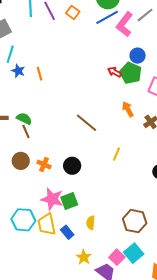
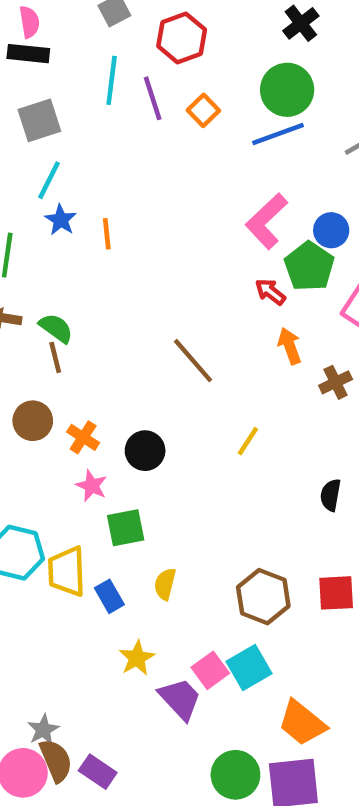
pink L-shape: (125, 24) -> (266, 221), moved
red arrow: (114, 72) -> (270, 292), moved
pink star: (52, 199) -> (92, 486), moved, size x0.6

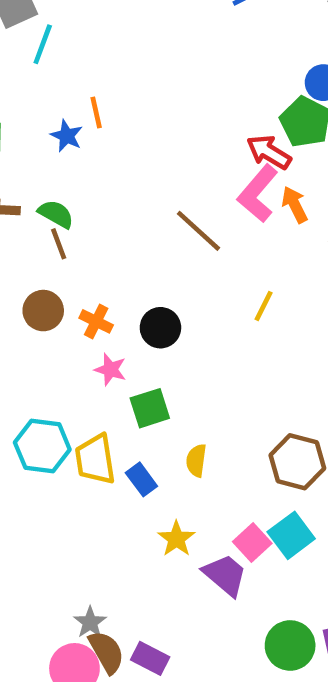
cyan line: (49, 180) -> (43, 44), moved
blue star: (61, 220) -> (67, 136), moved
pink L-shape: (266, 221) -> (258, 194), moved
red arrow: (270, 292) -> (269, 152), size x1.4

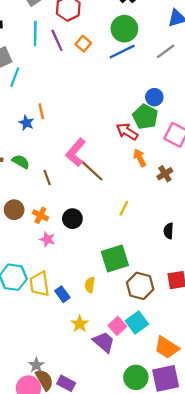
pink L-shape: (258, 194) -> (76, 152), moved
brown line: (59, 244) -> (47, 178), moved
green square: (150, 408) -> (115, 259), moved, size x1.4

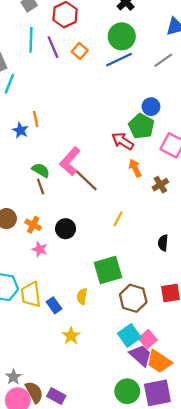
green semicircle: (21, 162) -> (41, 170), moved
pink square: (117, 326) -> (148, 339), moved
purple trapezoid: (104, 342) -> (141, 355), moved
gray star: (36, 365) -> (13, 377), moved

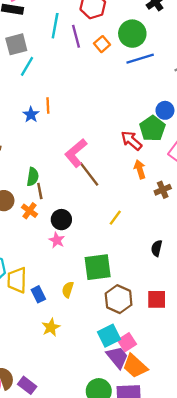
green circle: (122, 36) -> (132, 34), moved
green semicircle: (41, 170) -> (33, 177), moved, turned 60
brown line: (41, 186) -> (40, 191), moved
pink star: (40, 249) -> (57, 240), moved

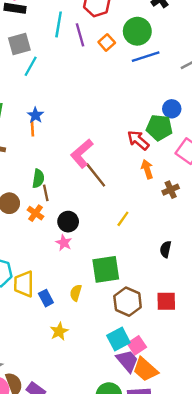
orange line: (48, 105) -> (32, 128), moved
green pentagon: (152, 129) -> (159, 128), turned -30

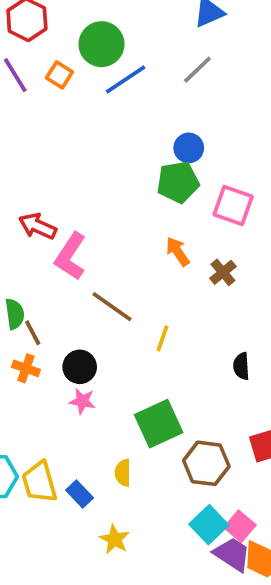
red arrow: (138, 140) -> (38, 226), moved
brown line: (96, 175) -> (112, 307), moved

